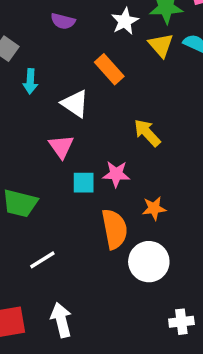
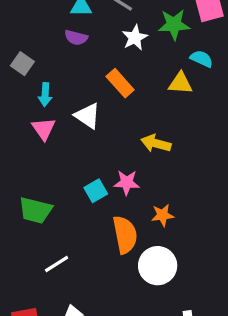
yellow triangle: (161, 45) -> (180, 83), moved, turned -45
yellow arrow: (147, 133) -> (156, 143), turned -32
pink triangle: (61, 147) -> (44, 129), moved
cyan square: (84, 183) -> (96, 191), turned -30

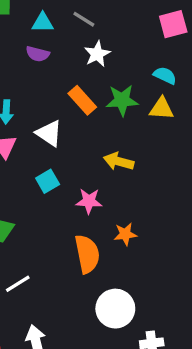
green star: (174, 25) -> (122, 100), moved
yellow triangle: (180, 83) -> (162, 109), moved
cyan square: (96, 191) -> (48, 181), moved
white circle: (158, 266) -> (115, 309), moved

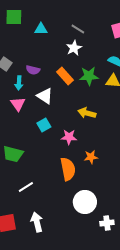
gray line: (84, 19) -> (78, 29), moved
purple semicircle: (38, 54) -> (33, 70), moved

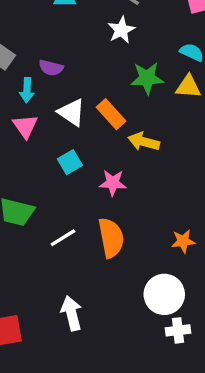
orange rectangle: (65, 76) -> (111, 114), moved
orange star: (91, 157) -> (183, 241), moved
white line: (26, 187) -> (63, 238), moved
white circle: (85, 202) -> (164, 294), moved
white arrow: (37, 222) -> (72, 313), moved

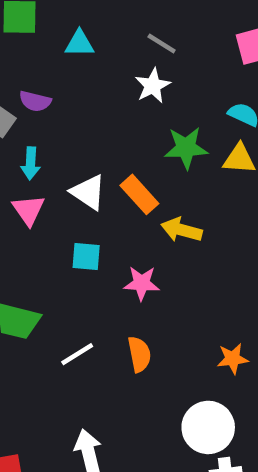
purple semicircle: (51, 68) -> (35, 101), moved
cyan square: (70, 162) -> (86, 257), turned 35
orange semicircle: (111, 238) -> (139, 354), size x0.7

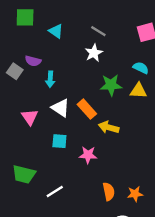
cyan triangle: (79, 43) -> (56, 31), turned 35
cyan arrow: (31, 163) -> (50, 79), moved
orange semicircle: (139, 354) -> (109, 192), moved

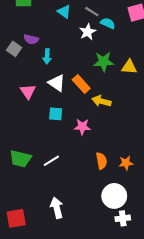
cyan triangle: (56, 31) -> (64, 12), moved
cyan semicircle: (141, 68) -> (108, 23), moved
green trapezoid: (24, 174) -> (20, 159), moved

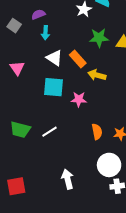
purple semicircle: (31, 39) -> (38, 14), moved, turned 144
pink triangle: (28, 92) -> (17, 68), moved
cyan square: (56, 114) -> (54, 87), size x1.5
white arrow: (57, 208) -> (68, 179), moved

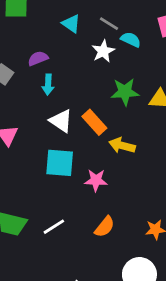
orange semicircle: (97, 132) -> (105, 227), moved, turned 49

